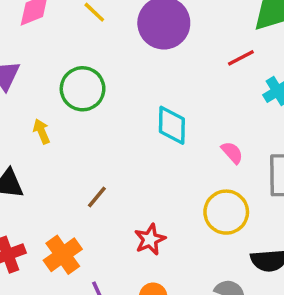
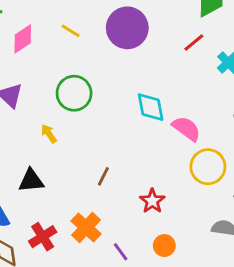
pink semicircle: (232, 153) -> (186, 129), moved, size x1.5

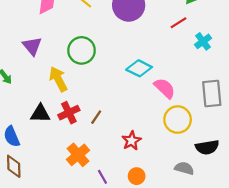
cyan diamond: (151, 107) -> (139, 68), turned -60
yellow arrow: (49, 134) -> (58, 79), size x1.6
red cross: (43, 237) -> (69, 113), moved

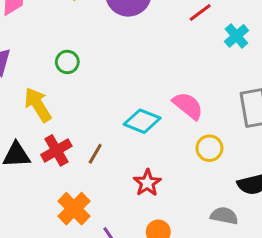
green circle: (82, 50) -> (67, 62), size x0.6
cyan diamond: (139, 68) -> (142, 121), moved
yellow circle: (178, 120) -> (209, 148), size x0.7

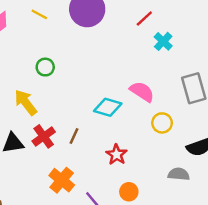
cyan cross: (236, 36) -> (163, 41), moved

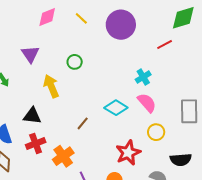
cyan cross: (163, 41) -> (143, 77), moved
red cross: (44, 136) -> (36, 144), moved
red star: (117, 155) -> (128, 153), moved, size x1.4

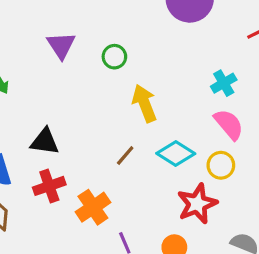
purple triangle: (30, 54) -> (61, 45), moved
yellow arrow: (51, 86) -> (145, 103), moved
cyan diamond: (116, 108) -> (176, 153), moved
yellow circle: (156, 132) -> (221, 165), moved

